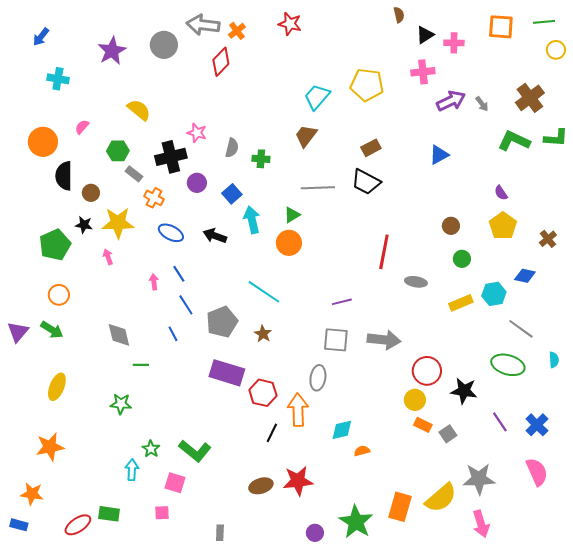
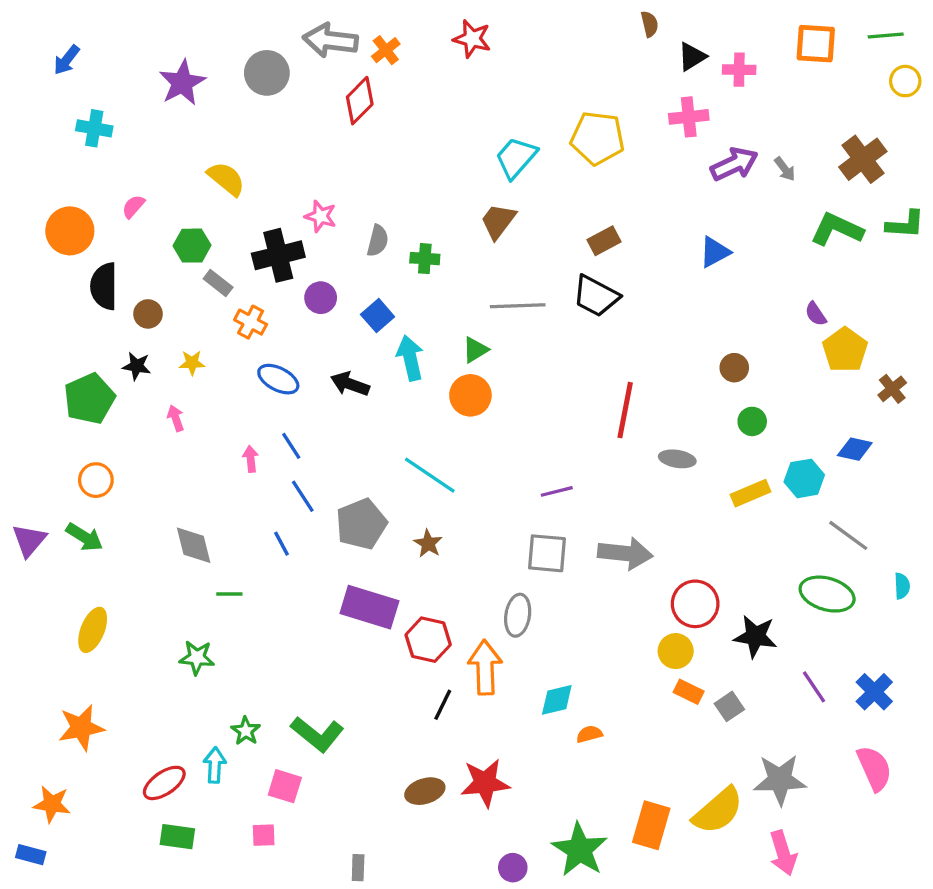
yellow star: (118, 223) -> (192, 363), size x0.5
yellow pentagon: (503, 226) -> (845, 350), moved
red ellipse: (78, 525) -> (164, 783), moved

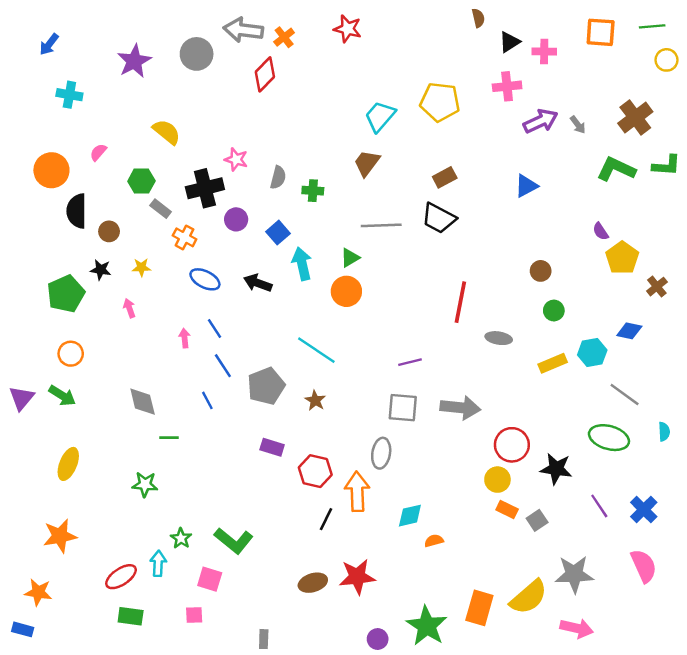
purple rectangle: (369, 607) -> (272, 447), size x0.6
pink arrow: (783, 853) -> (577, 628), turned -60

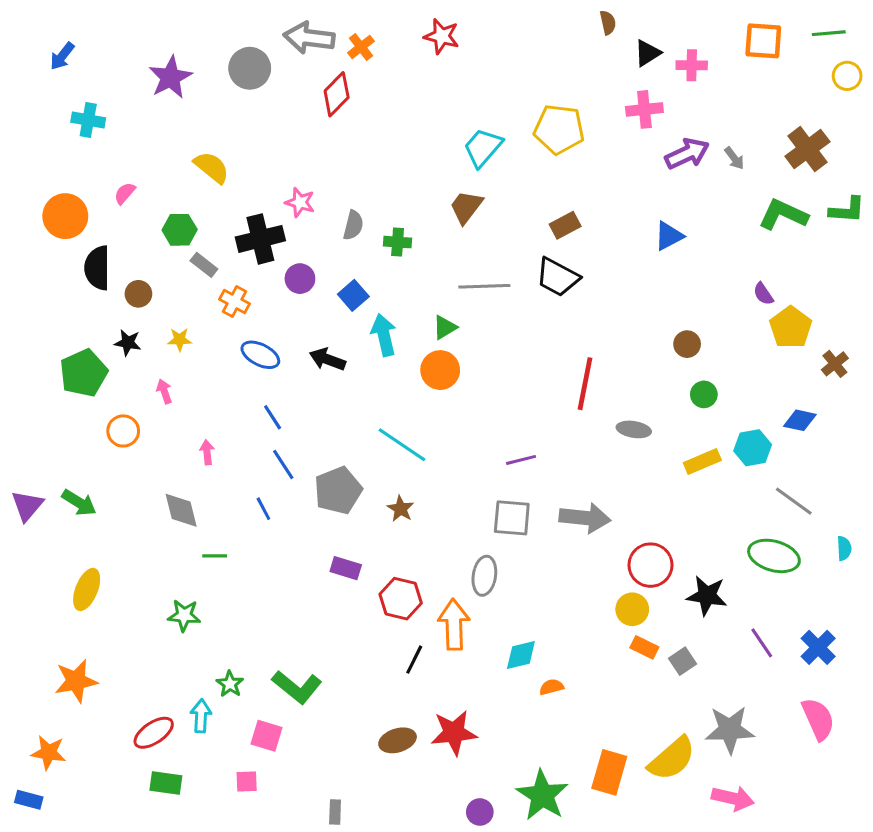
pink arrow: (185, 338) -> (207, 452), moved
orange circle: (71, 354) -> (123, 431), moved

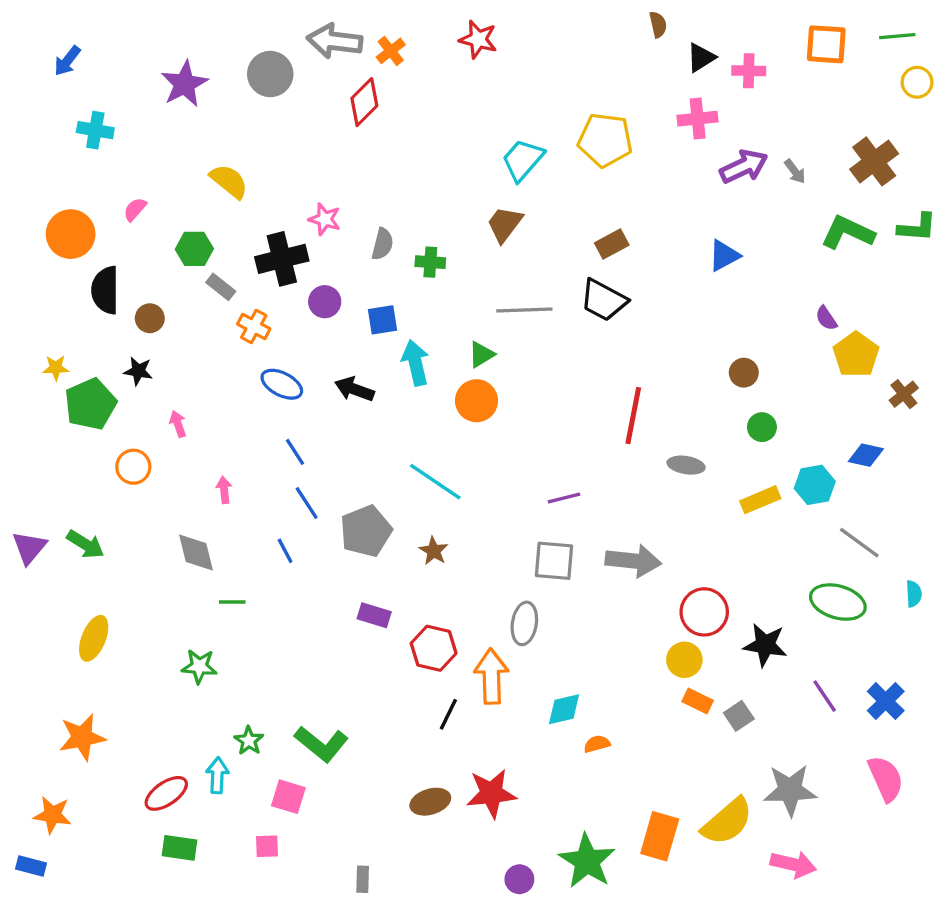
blue square: (353, 295) -> (382, 320), turned 32
yellow star: (180, 340) -> (56, 368), moved

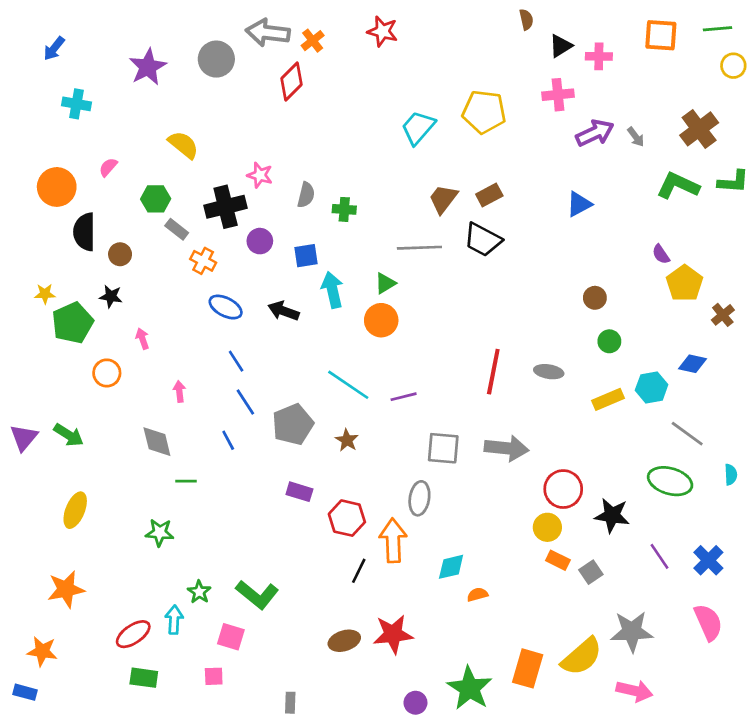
brown trapezoid: (505, 224) -> (443, 199), moved
red line: (633, 416) -> (493, 372), moved
purple line: (564, 498) -> (404, 397), moved

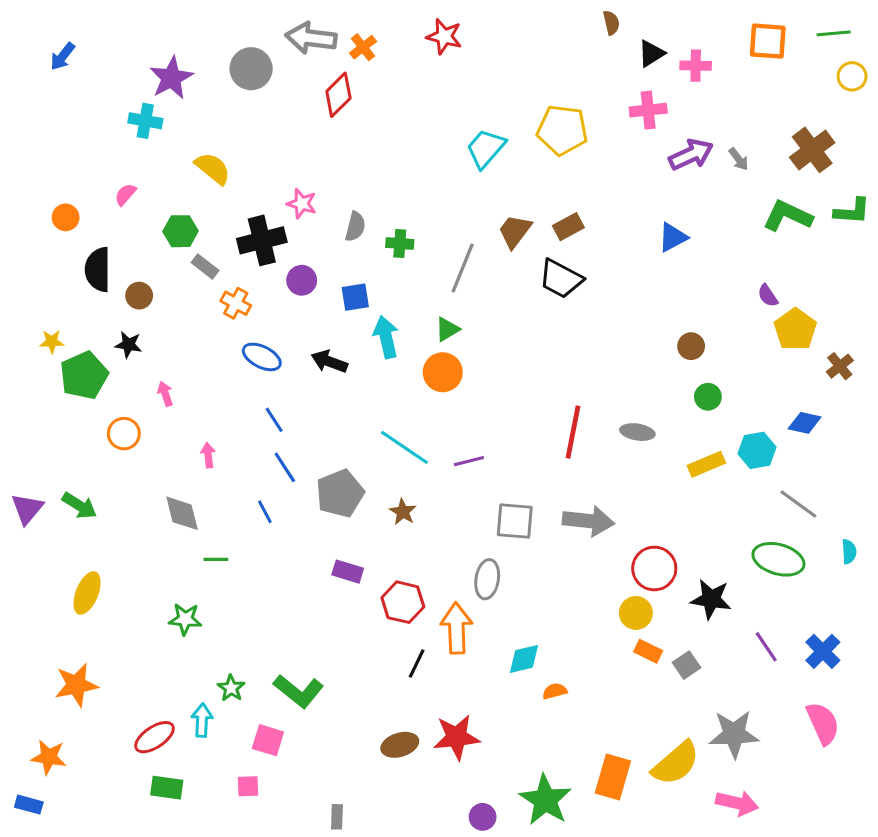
cyan cross: (77, 104) -> (145, 121), moved
orange circle: (57, 187) -> (66, 217), size x0.6
gray line: (419, 248) -> (463, 268), moved, turned -66

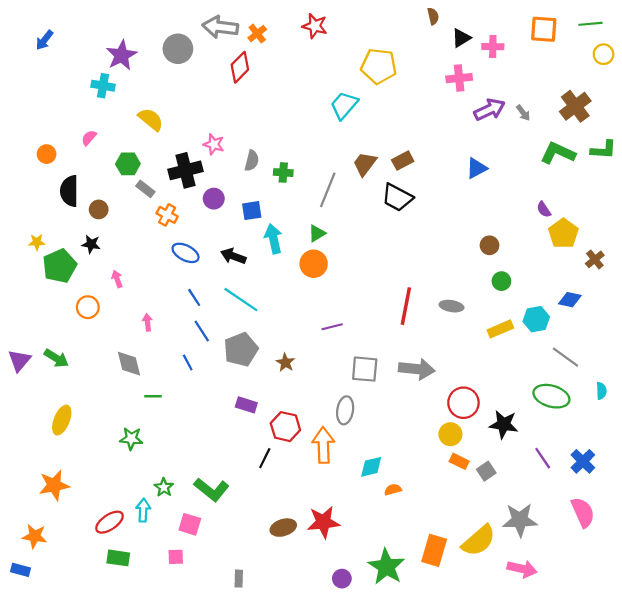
yellow pentagon: (562, 130) -> (379, 66), moved
cyan line: (404, 447) -> (241, 300), moved
black line: (417, 664) -> (265, 458), moved

